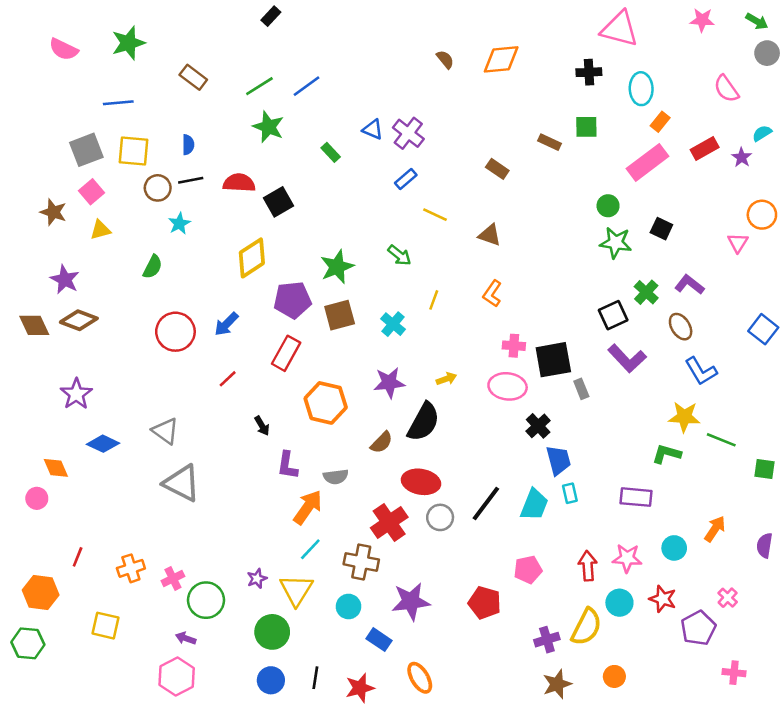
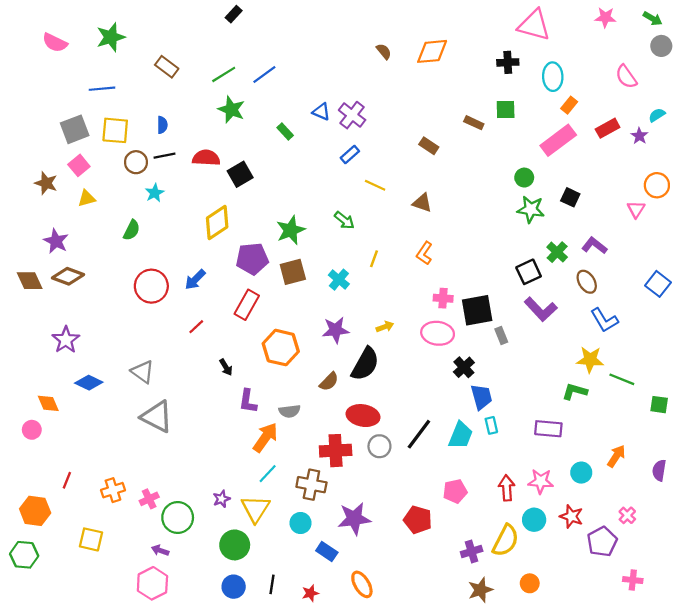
red cross: (389, 523) -> (336, 451), turned 32
red star: (360, 688) -> (310, 593), size x0.7

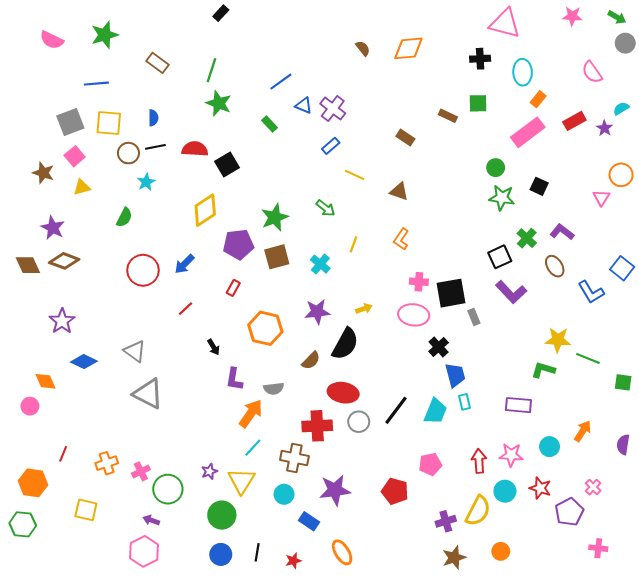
green line: (224, 74) -> (211, 70), turned -40
blue line: (264, 74) -> (281, 82), moved
red rectangle: (247, 305) -> (233, 288), size x0.6
blue L-shape: (604, 320) -> (591, 292), moved

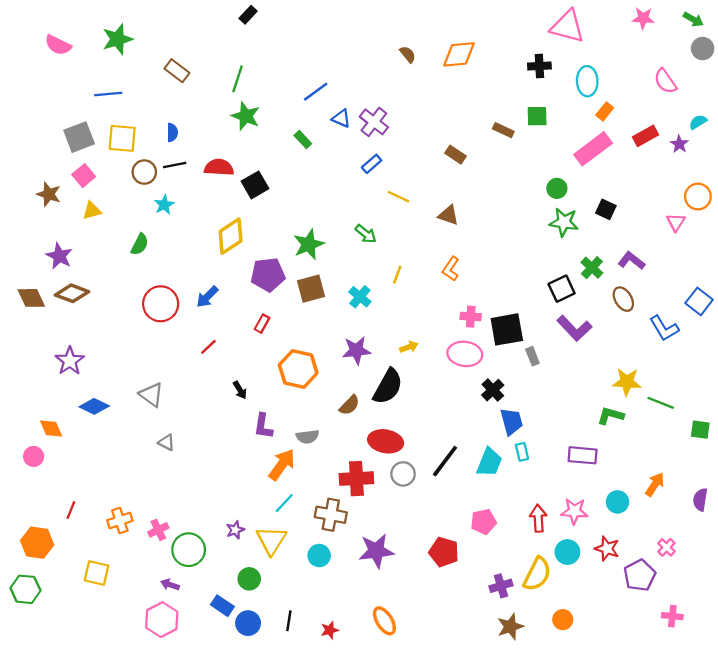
gray triangle: (148, 394) -> (166, 442), size x0.5
green circle: (222, 515) -> (249, 579), size x0.7
blue rectangle: (309, 521) -> (222, 606), moved

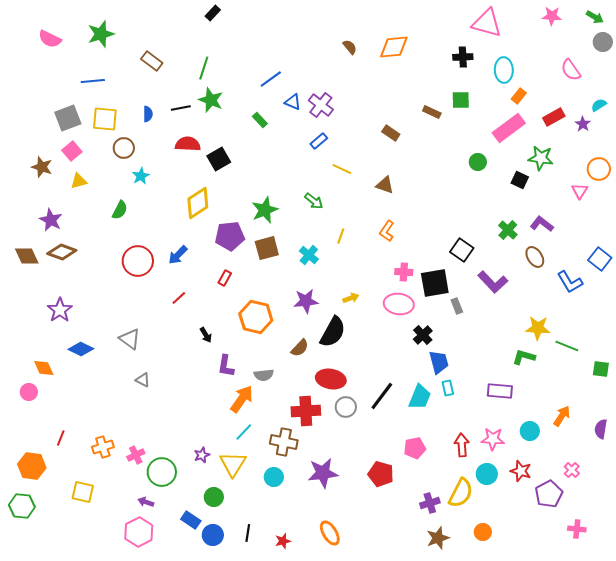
black line: (175, 165) -> (181, 108), moved
green star: (564, 222) -> (541, 158), moved
black square: (562, 289) -> (462, 250), moved, turned -30

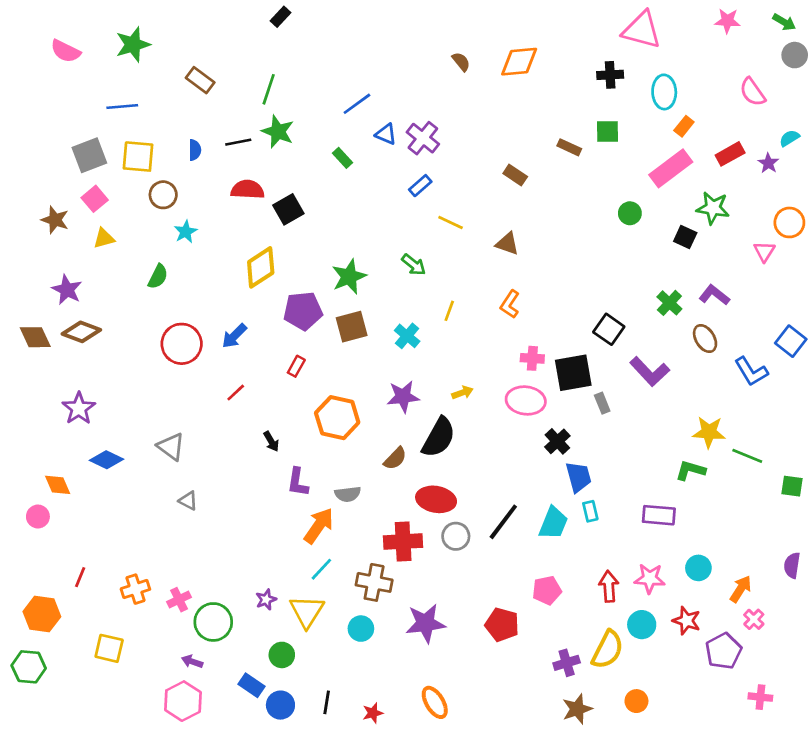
orange arrow: (562, 416) -> (741, 589), moved

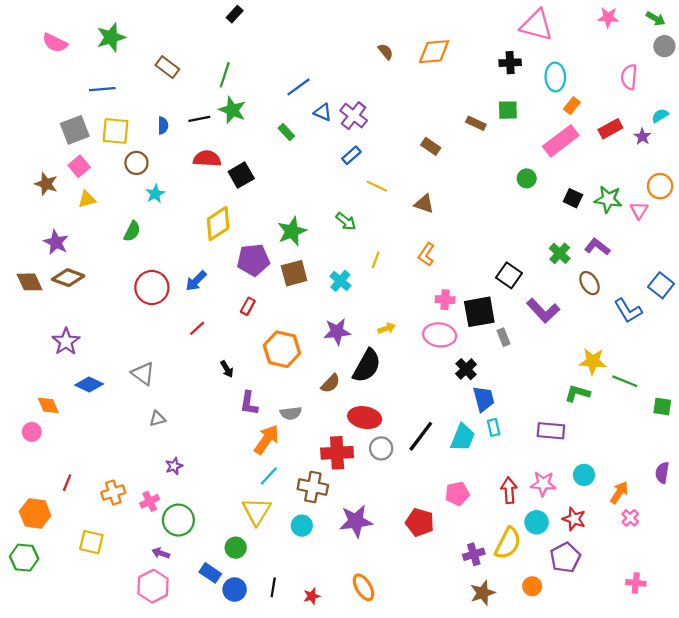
pink semicircle: (752, 92) -> (629, 77), turned 40
green star: (713, 208) -> (608, 199), moved
gray triangle: (188, 501) -> (157, 419), turned -42
purple star: (266, 600) -> (174, 466), moved
purple pentagon: (723, 651) -> (565, 558), moved

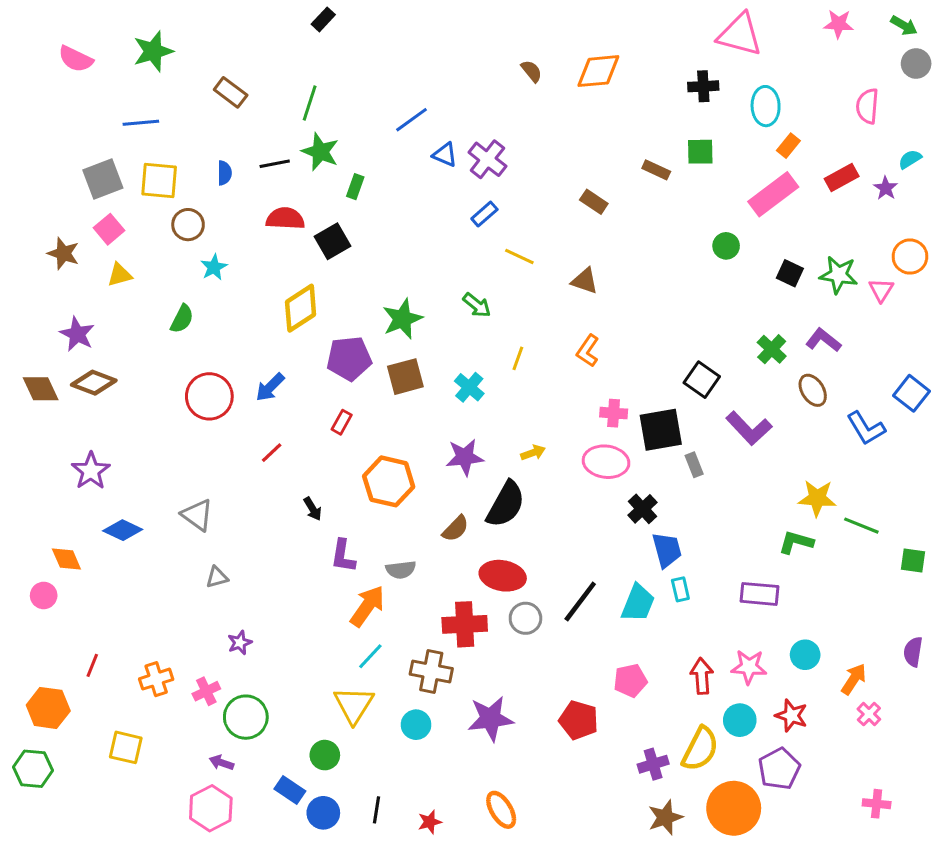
green rectangle: (286, 132) -> (355, 187), moved, turned 63
orange circle: (532, 586) -> (734, 808), size x2.0

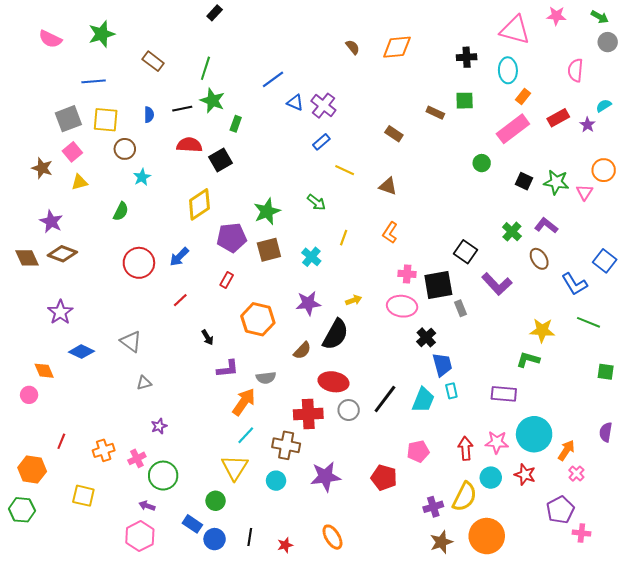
pink triangle: (740, 35) -> (515, 30), moved
green line: (861, 526) -> (589, 322), moved
purple L-shape: (343, 556) -> (228, 369), turned -105
cyan circle: (805, 655) -> (534, 434), size x1.8
purple pentagon: (779, 769) -> (560, 510), moved

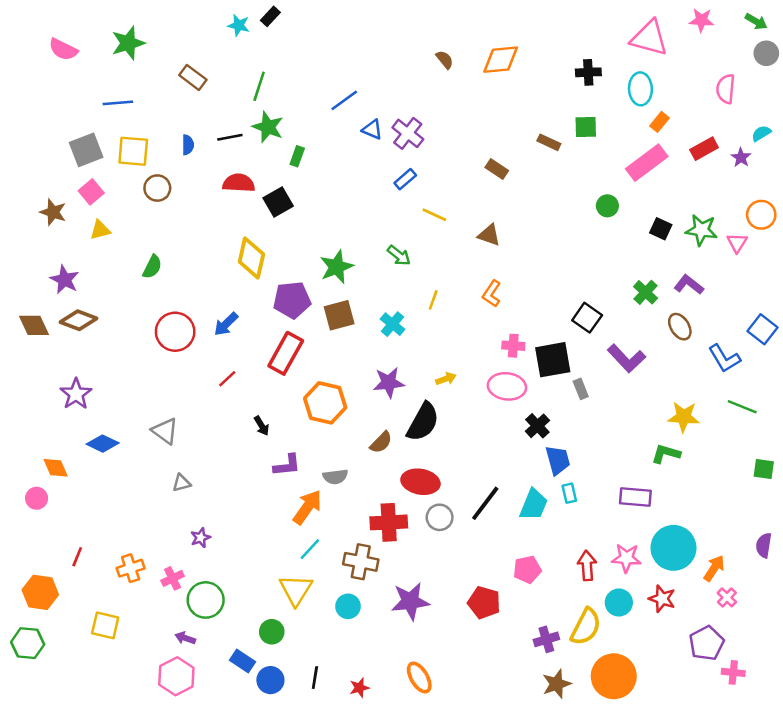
cyan star: (142, 177) -> (239, 25), moved, turned -30
yellow diamond: (199, 204) -> (251, 258), turned -44
red rectangle: (227, 280) -> (286, 353), size x2.0

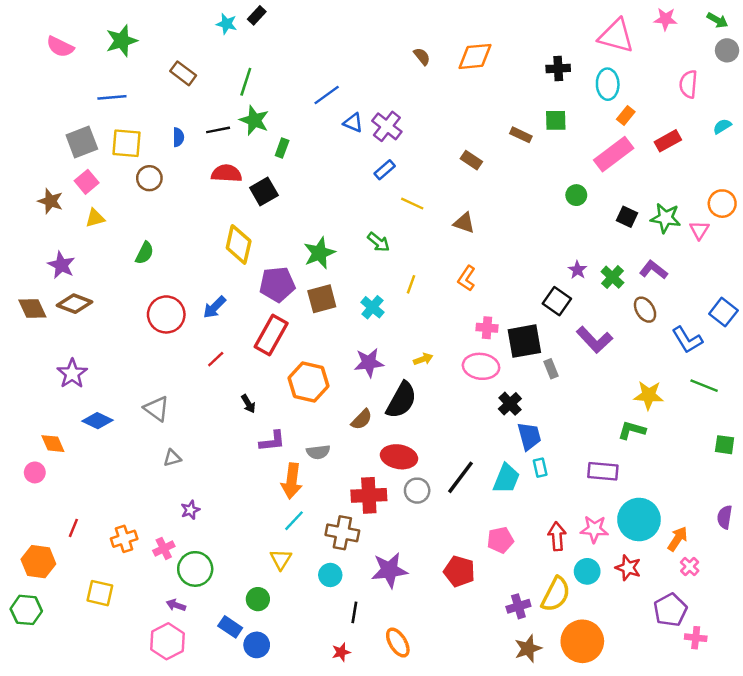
purple star: (741, 158) -> (577, 270), moved
orange arrow: (307, 507) -> (292, 481), turned 152
yellow triangle: (296, 590) -> (281, 559), size x0.7
black line: (315, 678) -> (354, 612), moved

